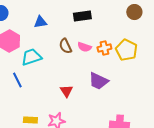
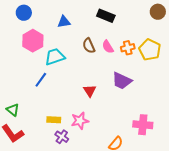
black rectangle: (82, 16) -> (106, 16), turned 30
pink semicircle: (84, 47) -> (108, 47), turned 40
blue line: (17, 80) -> (41, 80), turned 63

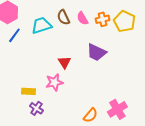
cyan trapezoid: (55, 57) -> (41, 25), moved
blue line: (41, 80) -> (14, 35), moved
pink star: (80, 121) -> (54, 82), moved
pink cross: (143, 125) -> (117, 109), moved, turned -36

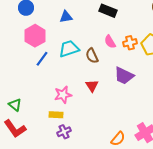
brown semicircle: (63, 17) -> (92, 56), moved
pink star: (54, 82) -> (63, 95), moved
purple cross: (36, 108) -> (64, 132), turned 32

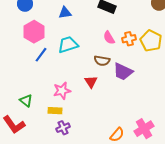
brown semicircle: (92, 56) -> (102, 61), moved, turned -56
green triangle: (15, 105) -> (26, 101), moved

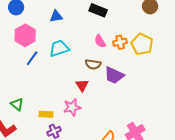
pink star: (62, 91) -> (72, 107), moved

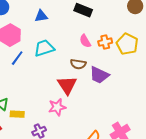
red triangle: (82, 85) -> (67, 85), size x1.5
yellow rectangle: (46, 114) -> (17, 114), moved

